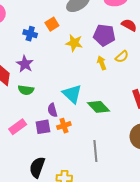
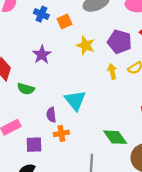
blue cross: (30, 34) -> (41, 14), moved
purple star: (25, 64) -> (42, 55), moved
green diamond: (98, 107) -> (115, 137), moved
purple square: (43, 127) -> (34, 145), moved

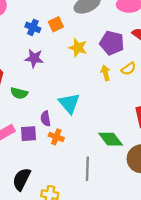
blue cross: (41, 14) -> (33, 27), moved
purple star: (42, 55) -> (34, 58), turned -30
orange cross: (61, 133) -> (56, 137), turned 32
purple square: (34, 145) -> (28, 134), moved

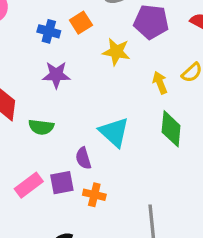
purple pentagon: (112, 43) -> (151, 22), moved
orange cross: (56, 137) -> (94, 195), moved
green diamond: (110, 139) -> (171, 129), moved, turned 50

